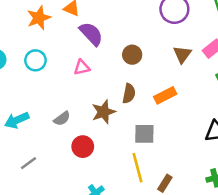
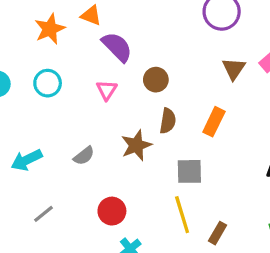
brown circle: (132, 55) -> (156, 80), moved
pink triangle: (82, 68) -> (107, 90), turned -42
orange rectangle: (165, 95) -> (214, 122), turned -35
red circle: (83, 147) -> (112, 211), moved

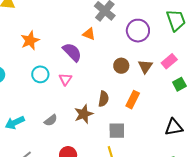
orange triangle: (91, 15) -> (89, 34), moved
brown circle: (156, 80) -> (121, 66), moved
cyan circle: (48, 83) -> (40, 74), moved

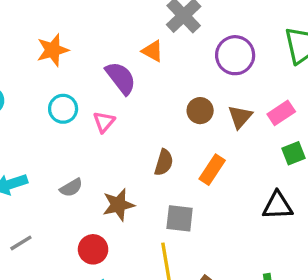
brown star: (84, 114) -> (118, 205), moved
black triangle: (174, 127) -> (278, 206), moved

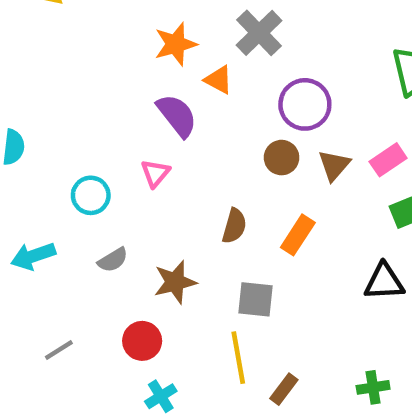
orange star: (53, 50) -> (176, 44), moved
purple circle: (235, 55) -> (305, 104), moved
cyan circle: (63, 109) -> (91, 195), moved
gray line: (21, 243) -> (59, 350), moved

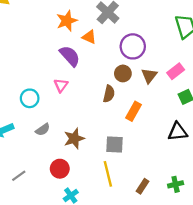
brown semicircle: (234, 226) -> (109, 94), moved
brown rectangle: (284, 389) -> (143, 186), moved

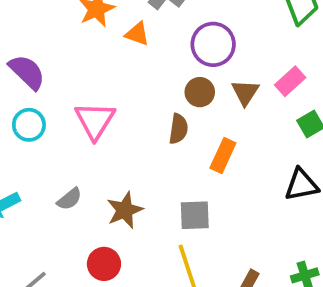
purple semicircle: (70, 56) -> (27, 72), moved
pink triangle: (61, 85) -> (95, 121), size x1.6
cyan circle: (30, 98) -> (29, 125), moved

